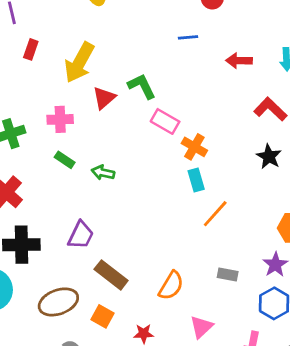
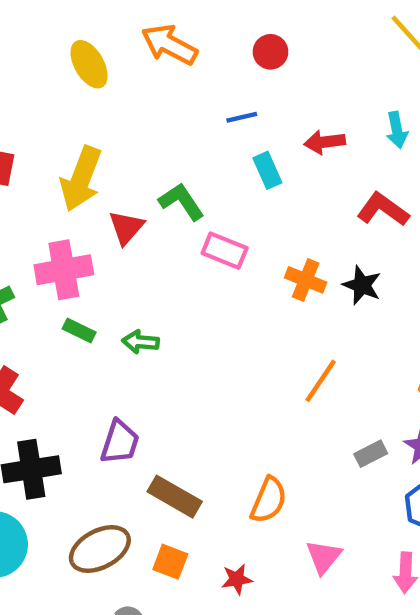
pink cross: (60, 119) -> (64, 270), size x1.4
orange cross: (194, 147) -> (306, 280), moved
black star: (269, 157) -> (362, 285), moved
cyan rectangle: (196, 180) -> (267, 170), moved
gray rectangle: (228, 275) -> (371, 454), moved, turned -30

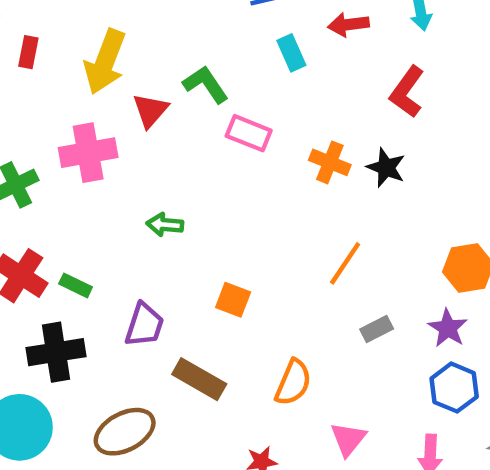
red L-shape: (383, 209) -> (407, 92), turned -90
green rectangle: (79, 331) -> (76, 285), moved
gray rectangle: (371, 454) -> (377, 329), moved
orange square: (170, 562) -> (233, 300), moved

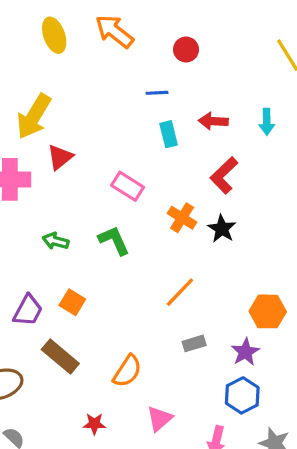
green L-shape: (206, 84) -> (114, 240), moved
red L-shape: (407, 92) -> (224, 175), moved
orange square: (233, 300) -> (72, 302), moved

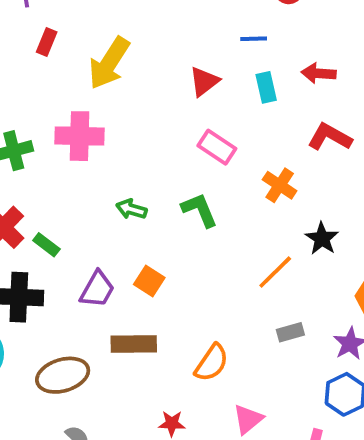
red triangle: (60, 157) -> (204, 81), moved
red L-shape: (224, 175) -> (330, 137), turned 72
black star: (222, 229) -> (322, 239), moved
brown rectangle: (60, 356) -> (134, 344), turned -42

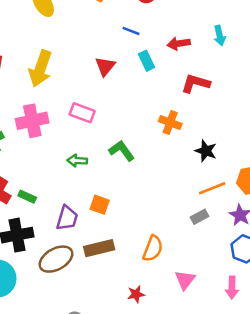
blue line: (254, 39) -> (131, 31), turned 36
pink rectangle: (217, 147) -> (82, 113), moved
orange line: (275, 272) -> (212, 188), moved, turned 36
brown ellipse: (63, 375) -> (56, 259), moved

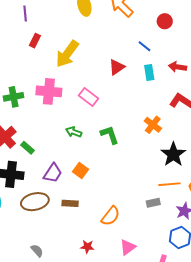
black star: (206, 151) -> (173, 154), size x1.4
brown rectangle: (99, 248) -> (70, 203), size x0.7

